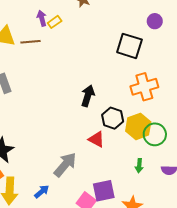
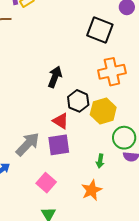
green circle: (155, 134) -> (124, 138), moved
green arrow: (139, 166) -> (100, 161), moved
purple square: (104, 191) -> (59, 145), moved

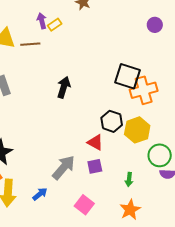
black square: (100, 30) -> (127, 76), moved
black arrow: (55, 77) -> (64, 87), moved
purple square: (59, 145) -> (95, 166), size x0.7
green arrow: (100, 161) -> (129, 180), moved

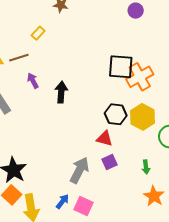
purple arrow: (42, 21) -> (33, 81), moved
pink square: (84, 205) -> (83, 206), moved

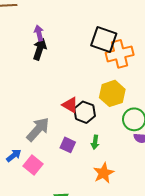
purple arrow: (33, 81) -> (39, 33), moved
black hexagon: (116, 114) -> (85, 112), moved
purple square: (110, 162) -> (68, 145), moved, turned 35
green arrow: (146, 167) -> (95, 142), moved

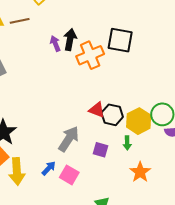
black arrow: (40, 49) -> (70, 40), moved
orange cross: (120, 54) -> (90, 55), moved
yellow hexagon: (112, 93) -> (139, 121), moved

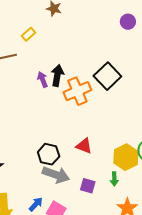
black square: (120, 40) -> (107, 76), turned 36
black hexagon: (112, 115) -> (49, 154), moved
gray arrow: (69, 139) -> (56, 175), turned 76

